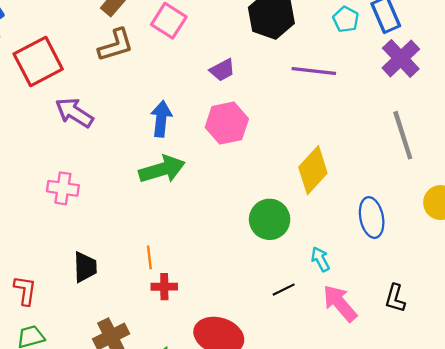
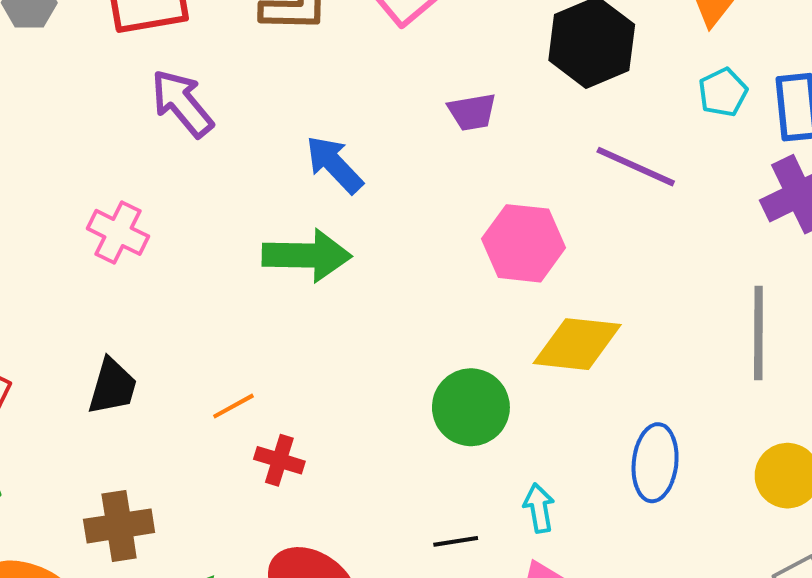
blue arrow: (161, 119) -> (334, 164), turned -68
pink hexagon: (227, 123) -> (523, 243), moved
yellow diamond: (313, 170) -> (577, 344), turned 36
orange line: (149, 257) -> (233, 406), turned 50
red cross: (164, 287) -> (279, 460), moved

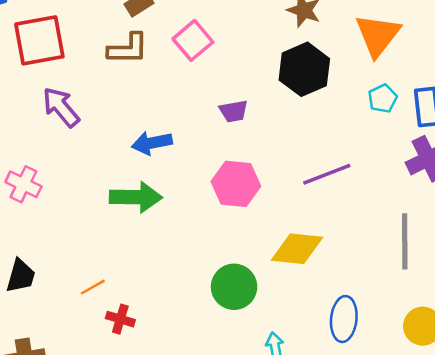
blue arrow: (334, 164) -> (152, 143), turned -57
purple line: (636, 167) -> (327, 174), moved, turned -45
pink hexagon: (523, 243) -> (236, 184), moved

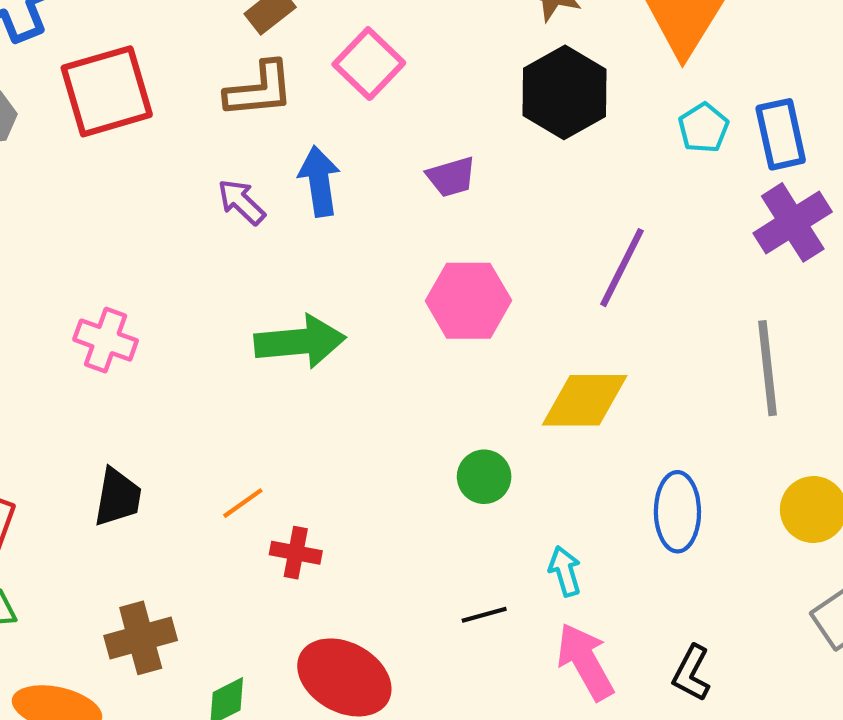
purple arrow: (61, 107) -> (241, 202), moved, size x0.7
blue arrow: (152, 143) -> (319, 181), moved, turned 99
purple line: (327, 174) -> (622, 268), turned -36
green circle: (234, 287) -> (484, 477), size x0.7

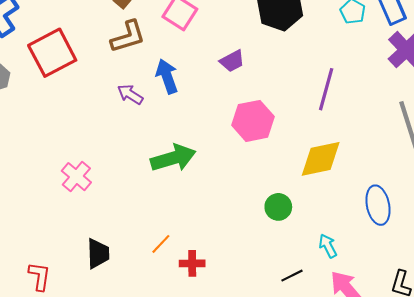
pink cross: (106, 340) -> (76, 177), turned 32

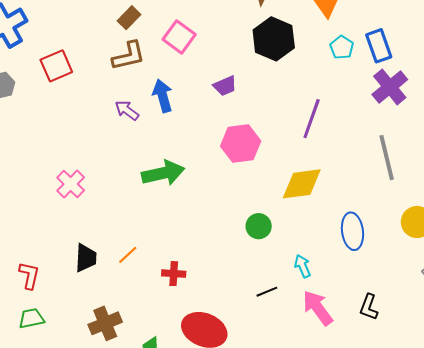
red square: (52, 53) -> (56, 66), size x0.7
orange line: (161, 244) -> (128, 255), moved

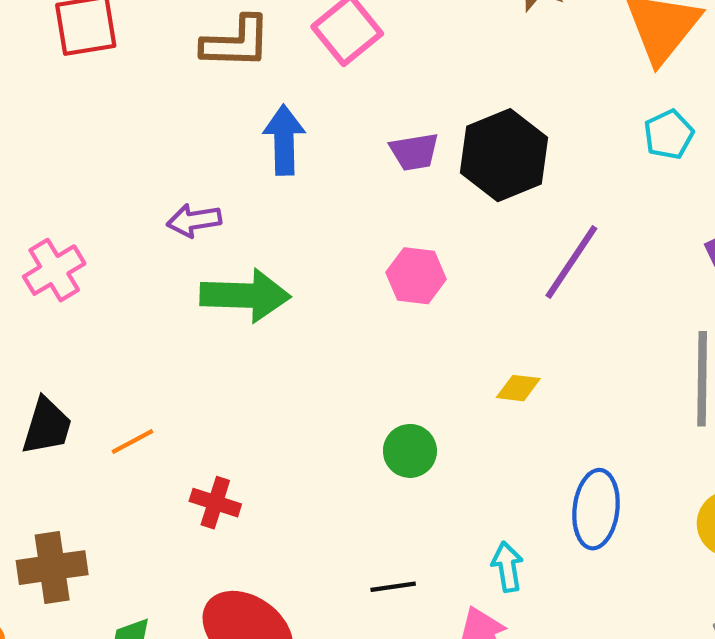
black hexagon: (274, 39) -> (504, 155), moved
purple arrow: (127, 110) -> (194, 220), moved, turned -60
pink hexagon: (241, 144) -> (416, 276), size x0.7
yellow diamond: (302, 184) -> (518, 388), size x0.5
cyan arrow: (303, 266) -> (507, 567), moved

